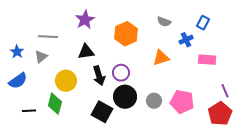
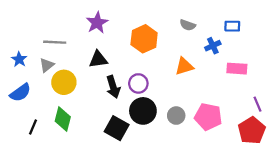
blue rectangle: (203, 23) -> (232, 26), turned 64
yellow circle: (66, 81) -> (64, 82), moved
black line: (29, 111) -> (33, 127), turned -64

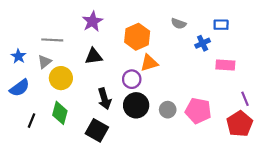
orange triangle: (184, 66) -> (149, 63), moved
black arrow: (113, 87) -> (104, 99), moved
black square: (117, 128) -> (97, 130), moved

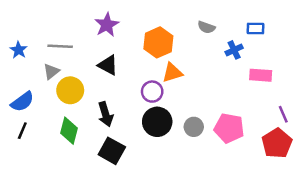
blue star: (18, 56) -> (19, 50), moved
black triangle: (94, 56) -> (108, 65), turned 36
black arrow: (104, 99) -> (106, 114), moved
black line: (32, 121) -> (22, 131), moved

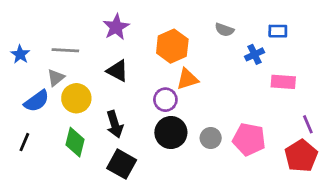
blue semicircle: (22, 102) -> (37, 101), moved

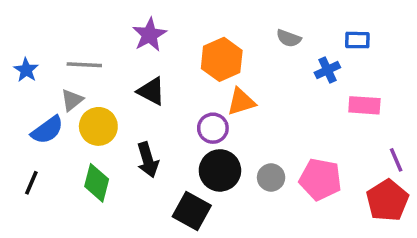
black square: (122, 164) -> (192, 211), moved

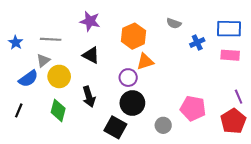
purple star: (149, 35) -> (90, 21), turned -30
blue rectangle: (357, 40) -> (229, 29), moved, size x1.6
pink rectangle: (364, 105) -> (230, 55), moved
gray circle: (271, 178) -> (163, 125), moved

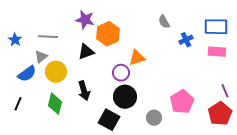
gray semicircle: (174, 23) -> (164, 22), turned 40
orange hexagon: (133, 36) -> (108, 34), moved
black triangle: (91, 55) -> (86, 52), turned -48
pink pentagon: (193, 108) -> (182, 102), turned 30

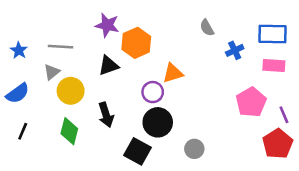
blue semicircle: (27, 74) -> (18, 93), moved
pink pentagon: (182, 102) -> (251, 102), moved

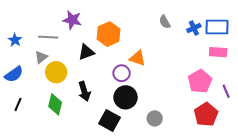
purple star: (107, 25) -> (72, 20), moved
blue cross: (235, 50) -> (194, 28), moved
orange triangle: (173, 73) -> (138, 58), turned 36
red pentagon: (278, 144) -> (206, 114), moved

